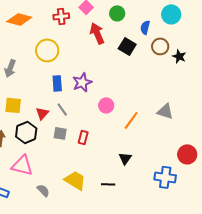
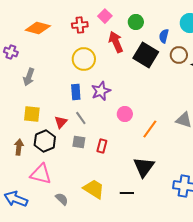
black square: (127, 46) -> (146, 55), size x1.4
yellow circle: (47, 50) -> (84, 59), moved
black triangle: (125, 158) -> (144, 167), size x1.6

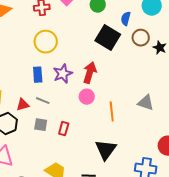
red arrow: (116, 42) -> (90, 73), moved, turned 40
gray line: (81, 118) -> (43, 101), turned -32
red triangle: (61, 122) -> (23, 105), turned 32
orange line: (150, 129) -> (112, 112), turned -42

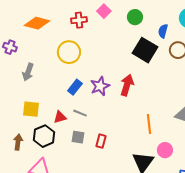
yellow circle: (46, 42) -> (69, 52), moved
blue rectangle: (38, 75) -> (75, 87), turned 42
pink circle: (87, 97) -> (165, 150), moved

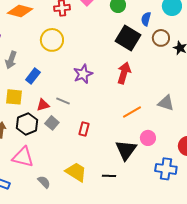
red arrow: (127, 85) -> (124, 73), moved
blue rectangle: (75, 87) -> (33, 76), moved
orange line: (149, 124) -> (132, 112), turned 66
gray square: (78, 137) -> (52, 123), moved, turned 32

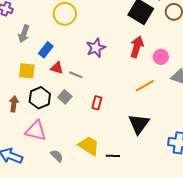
red triangle: (43, 105) -> (57, 68), moved, turned 32
pink circle: (148, 138) -> (161, 57), moved
black line: (109, 176) -> (113, 156), moved

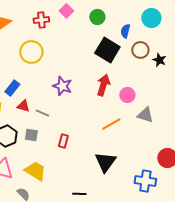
purple star: (96, 48) -> (62, 86), turned -30
gray square: (65, 97) -> (31, 135), turned -32
yellow trapezoid: (89, 146) -> (35, 171), moved

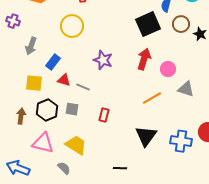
black square: (107, 50) -> (148, 24), turned 35
blue cross: (145, 181) -> (181, 141), moved

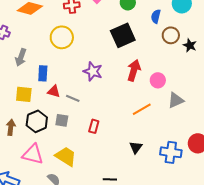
black square: (148, 24) -> (123, 35), moved
blue rectangle: (53, 62) -> (43, 73), turned -35
gray triangle: (186, 89) -> (176, 100), turned -42
black triangle: (146, 136) -> (136, 147), size x0.6

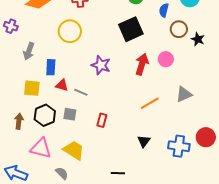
pink circle: (158, 80) -> (166, 59), moved

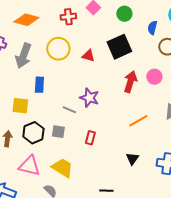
gray arrow: (29, 51) -> (23, 56), moved, size x1.4
purple star: (101, 65) -> (89, 98), moved
red triangle: (62, 85) -> (88, 56), moved

